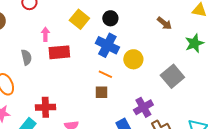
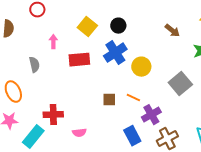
blue cross: (107, 45) -> (115, 53), turned 30
red rectangle: (59, 52) -> (79, 60), moved
orange line: (105, 74) -> (133, 98), moved

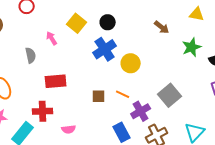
pink arrow: (53, 42) -> (52, 38), moved, turned -32
red rectangle: (79, 60) -> (56, 81), moved
gray semicircle: (34, 65) -> (31, 55), moved
gray square: (180, 84) -> (170, 95), moved

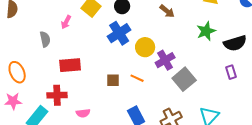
brown arrow: (162, 27) -> (167, 11), moved
pink arrow: (52, 38) -> (66, 22), turned -120
purple cross: (141, 111) -> (165, 60), moved

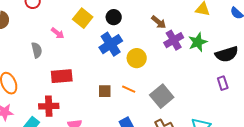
pink arrow: (66, 22) -> (58, 33), turned -80
purple cross: (165, 60) -> (174, 40), moved
gray square: (184, 79) -> (162, 96), moved

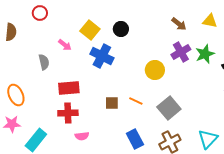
brown arrow: (159, 22) -> (179, 24), moved
blue cross: (111, 44) -> (102, 56), moved, turned -30
yellow circle: (137, 58) -> (155, 70), moved
red cross: (49, 106) -> (68, 113), moved

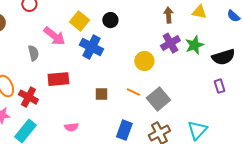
brown arrow: (179, 24) -> (168, 15), turned -133
pink arrow: (65, 45) -> (54, 36), size x1.6
orange line: (136, 101) -> (133, 92), moved
red cross: (68, 113) -> (28, 97), moved, turned 30
blue rectangle: (135, 139) -> (124, 130), turned 48

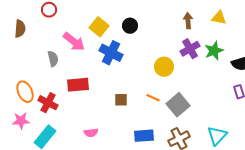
blue rectangle: (124, 130) -> (144, 136), turned 66

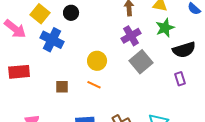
green star: (214, 51) -> (165, 28), moved
yellow circle: (164, 67) -> (97, 61), moved
gray square: (178, 105) -> (141, 62), moved

